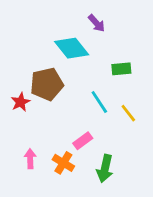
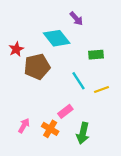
red star: (20, 102) -> (16, 49), moved
yellow line: (128, 113) -> (101, 90), turned -72
pink arrow: (30, 159) -> (24, 126), turned 32

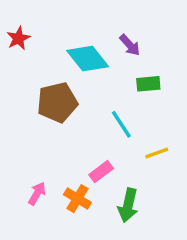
purple arrow: (76, 19) -> (130, 45), moved
red star: (16, 49) -> (18, 38), moved
yellow line: (101, 90) -> (157, 153), moved

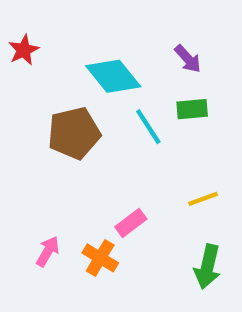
purple arrow: (130, 45) -> (188, 59), moved
cyan line: (121, 124) -> (148, 127), moved
green arrow: (128, 205) -> (207, 267), moved

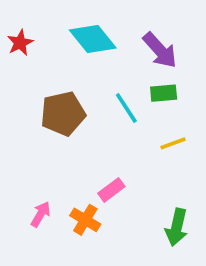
purple arrow: (188, 59) -> (160, 50), size x1.5
cyan diamond: (113, 76) -> (93, 39), moved
yellow line: (203, 199) -> (173, 143), moved

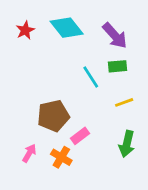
red star: (20, 43) -> (25, 30), moved
brown pentagon: (63, 114) -> (53, 116), moved
green arrow: (177, 227) -> (127, 144), moved

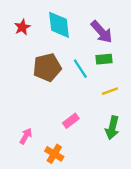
cyan diamond: (67, 28) -> (59, 25), turned 32
brown pentagon: (53, 116) -> (47, 67), moved
orange cross: (61, 157) -> (54, 154), moved

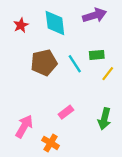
purple arrow: (102, 32) -> (95, 15), moved, turned -65
yellow line: (110, 91) -> (108, 74), moved, turned -32
pink arrow: (26, 136) -> (24, 126), size x1.5

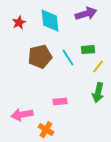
pink rectangle: (66, 112) -> (60, 102), turned 32
green arrow: (104, 119) -> (98, 93), moved
pink arrow: (24, 126) -> (22, 115), turned -130

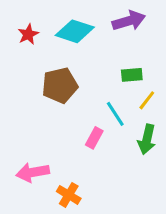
cyan diamond: (50, 21) -> (75, 31), turned -65
cyan line: (68, 58) -> (115, 114), moved
pink rectangle: (60, 102) -> (94, 138), moved, turned -56

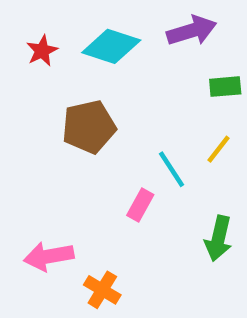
green rectangle: (132, 75) -> (225, 87), moved
green arrow: (147, 139) -> (218, 238), moved

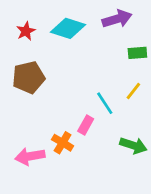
brown pentagon: (89, 127) -> (29, 77), moved
green arrow: (218, 238) -> (133, 145), turned -85
orange cross: (102, 290) -> (63, 143), moved

